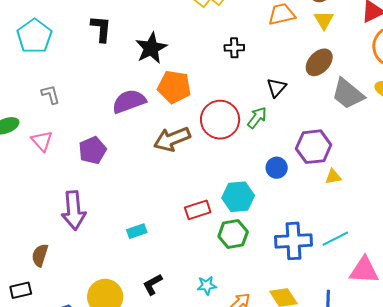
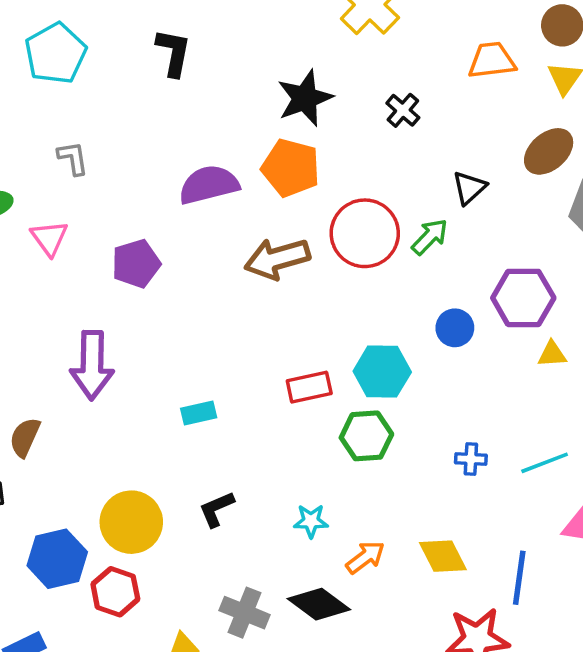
black star: (151, 48) -> (305, 98), moved
black cross: (234, 48) -> (403, 110), turned 36
blue cross: (293, 241) -> (471, 459), size x0.5

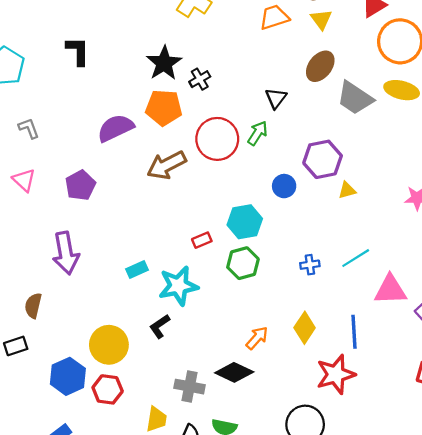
black cross: (403, 110) -> (200, 79), moved, turned 30
red rectangle: (309, 387) -> (202, 240), size x0.7
cyan star: (311, 521) -> (178, 286), moved, size x1.8
yellow diamond: (443, 556) -> (305, 328), turned 72

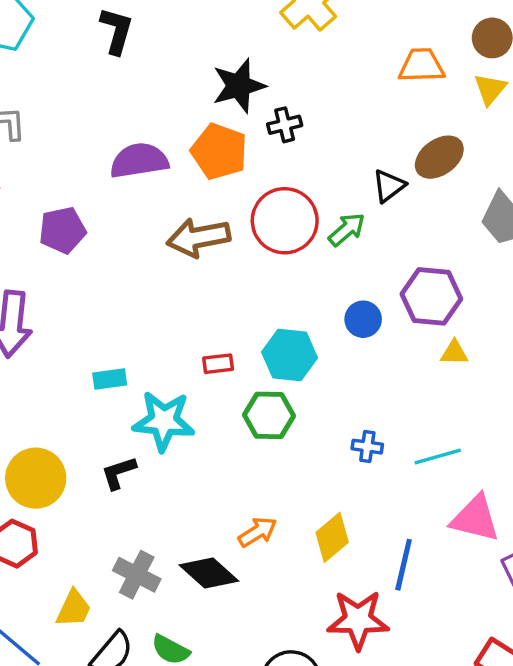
brown ellipse: (320, 66) -> (439, 157), moved

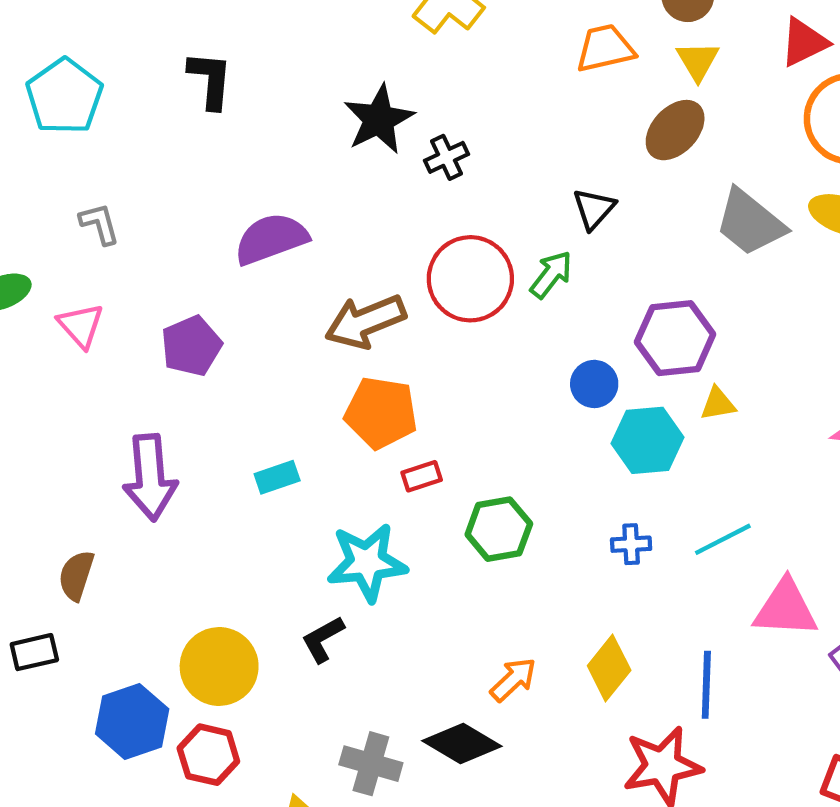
orange pentagon: (219, 151) -> (381, 413), moved
brown ellipse: (439, 157) -> (675, 130), moved
cyan hexagon: (290, 355) -> (648, 440), moved
cyan rectangle: (110, 379) -> (277, 477), moved

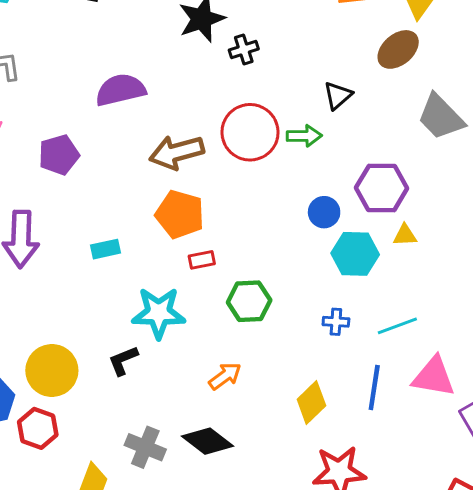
green arrow: (551, 275) -> (304, 136), turned 44
orange arrow: (513, 680) -> (225, 376), moved
blue line: (706, 685) -> (374, 387), moved

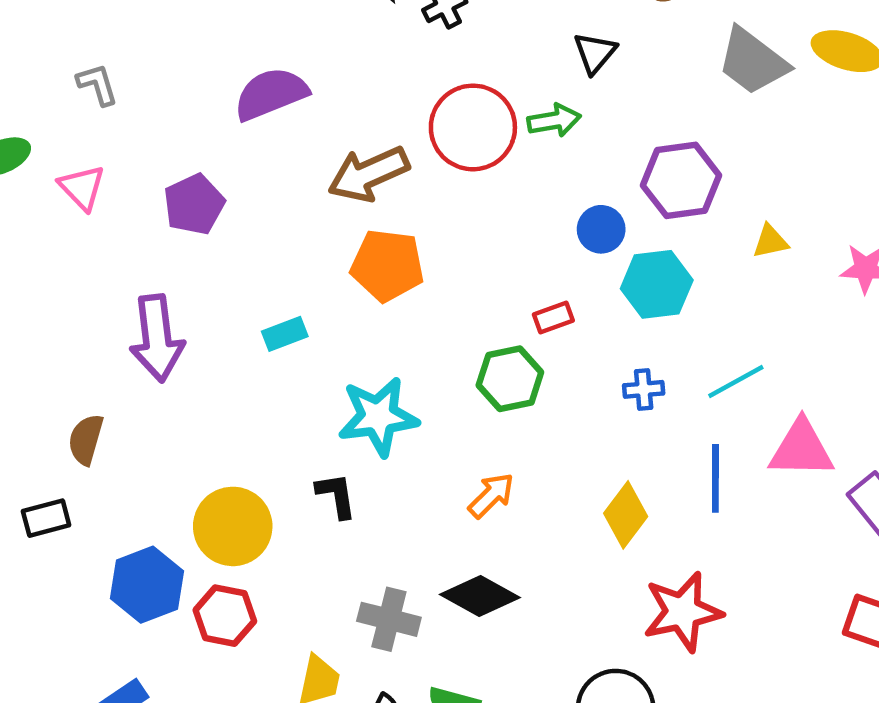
yellow triangle: (405, 235) -> (770, 241), moved
red rectangle: (202, 260) -> (553, 317), moved
black L-shape: (123, 361) -> (336, 495), turned 112

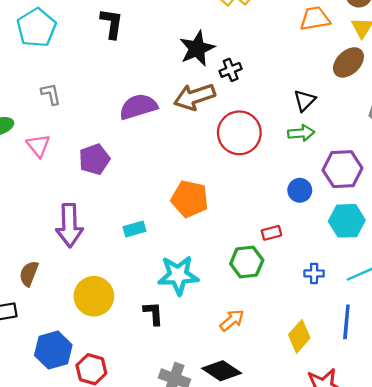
green arrow: (554, 120) -> (301, 133), moved
brown arrow: (368, 174) -> (195, 97), moved
cyan hexagon: (657, 284) -> (347, 221), moved
yellow circle: (233, 526) -> (94, 296), moved

